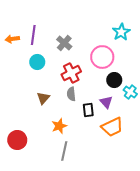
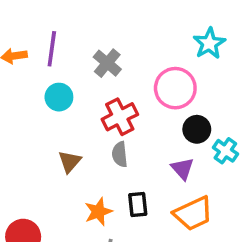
black rectangle: (88, 110) -> (138, 204), moved

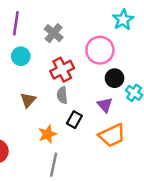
black rectangle: (138, 204) -> (74, 120), moved, turned 35

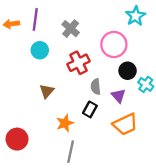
gray semicircle: (62, 95) -> (96, 87), moved

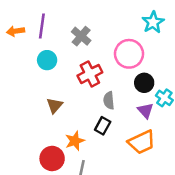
purple triangle: (118, 96) -> (145, 111), moved
red circle: (17, 139) -> (52, 158), moved

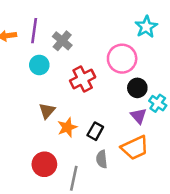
gray cross: (81, 36) -> (62, 41), moved
gray semicircle: (109, 100) -> (102, 159), moved
orange star: (75, 141) -> (67, 127), moved

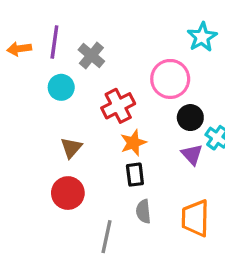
orange star: (67, 127) -> (133, 143), moved
black rectangle: (95, 131) -> (135, 175), turned -36
orange trapezoid: (135, 148) -> (195, 218), moved, turned 116
red circle: (44, 164) -> (68, 193), moved

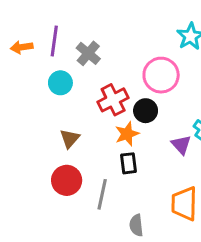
black circle: (190, 118) -> (146, 111), moved
gray semicircle: (143, 211) -> (136, 225), moved
gray line: (106, 237) -> (102, 194), moved

